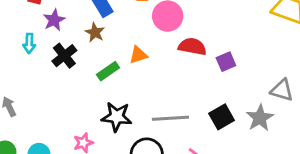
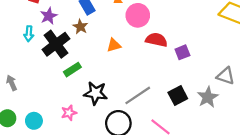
black cross: (64, 56) -> (56, 44), size x1.4
green rectangle: (108, 71) -> (72, 70), moved
gray line: (170, 118) -> (138, 95), turned -32

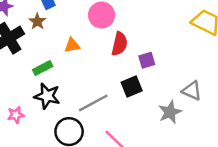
red semicircle: (156, 40) -> (119, 44), turned 85
green rectangle: (72, 70) -> (43, 68), moved
black square: (178, 95) -> (132, 87), moved

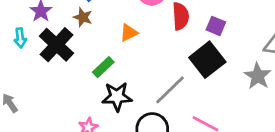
purple square: (147, 60) -> (216, 26), turned -35
black square: (132, 87) -> (207, 60), size x1.4

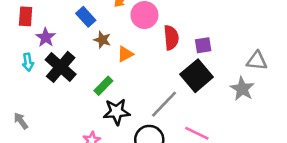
brown star: (83, 17) -> (102, 40), moved
purple square: (216, 26) -> (203, 45), turned -30

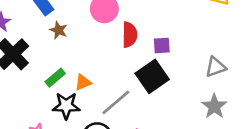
orange triangle: (125, 54) -> (83, 82), moved
gray triangle: (257, 61) -> (216, 67), turned -30
gray star: (242, 89) -> (214, 106), moved

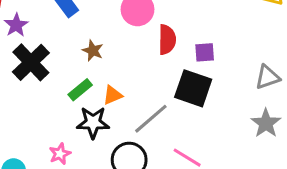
brown star: (59, 30) -> (93, 51), moved
black square: (152, 76) -> (193, 88), turned -36

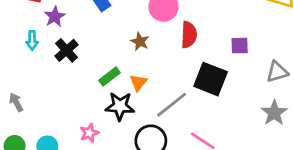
brown star: (93, 51) -> (140, 42), moved
purple square: (205, 52) -> (240, 46), moved
black cross: (31, 62) -> (66, 50), size x0.7
orange triangle: (113, 95) -> (138, 82), turned -30

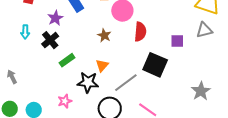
purple star: (55, 17) -> (55, 18), moved
gray triangle: (277, 72) -> (204, 30), moved
green rectangle: (110, 76) -> (67, 60), moved

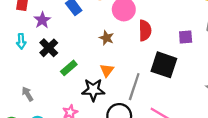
purple star: (55, 18) -> (42, 20), moved
gray arrow: (12, 77) -> (27, 94), moved
gray line: (126, 83) -> (134, 87), turned -30

